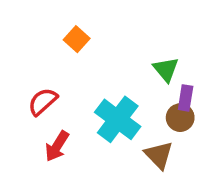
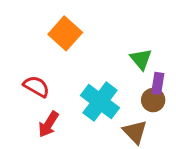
orange square: (77, 39) -> (65, 33), size x1.5
red semicircle: (43, 102) -> (36, 86), turned 72

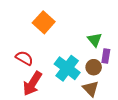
brown circle: (153, 100) -> (94, 67), moved
red arrow: (49, 124) -> (32, 84), size x1.4

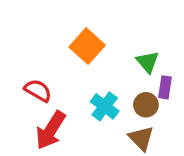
orange square: (44, 22) -> (87, 46), moved
cyan cross: (67, 68) -> (105, 106), size x0.7

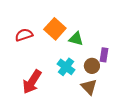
green triangle: (148, 62) -> (76, 39), moved, turned -35
red semicircle: (38, 90) -> (24, 35), moved, turned -48

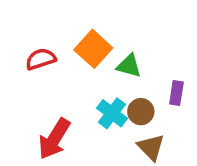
brown circle: (92, 66) -> (141, 112), moved

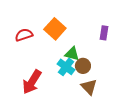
green triangle: (129, 66) -> (72, 54), moved
purple rectangle: (176, 93) -> (104, 33), moved

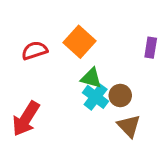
green triangle: (72, 54) -> (91, 78), moved
red arrow: (32, 82) -> (26, 119), moved

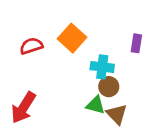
green triangle: (91, 78) -> (96, 105), moved
cyan cross: (96, 97) -> (102, 67), moved, turned -30

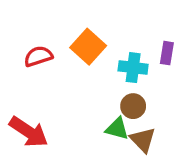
cyan cross: (102, 67) -> (133, 68), moved
red arrow: (23, 108) -> (29, 132), turned -88

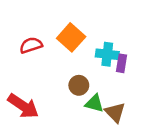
purple rectangle: (167, 53) -> (121, 63), moved
brown circle: (133, 106) -> (79, 85), moved

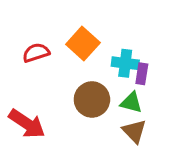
brown circle: (79, 85) -> (92, 99), size x1.5
green triangle: (94, 103) -> (131, 103), moved

